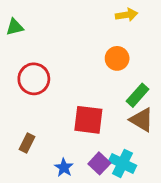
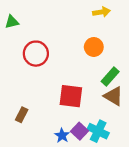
red circle: (34, 79) -> (36, 54), moved
blue star: (64, 168) -> (62, 136), moved

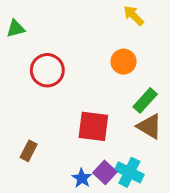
yellow arrow: (101, 12) -> (134, 16), turned -126

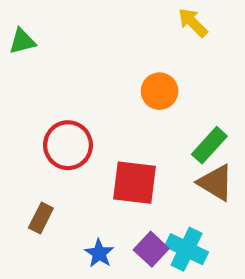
orange circle: (124, 62) -> (159, 91), moved
red circle: (47, 70) -> (68, 145), moved
blue star: (82, 178) -> (99, 253), moved

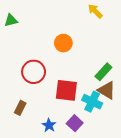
orange circle: (159, 91) -> (63, 43), moved
cyan cross: (187, 249) -> (92, 102), moved

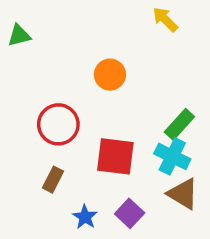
brown triangle: (107, 90) -> (183, 194), moved
cyan cross: (92, 102) -> (172, 156), moved
brown rectangle: (20, 108) -> (53, 180), moved

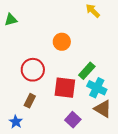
green rectangle: (179, 124) -> (87, 71), moved
blue star: (85, 217) -> (16, 122), moved

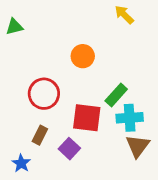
cyan cross: (97, 88) -> (130, 118), turned -30
brown triangle: (103, 109) -> (138, 146), turned 36
purple square: (73, 120) -> (69, 149), moved

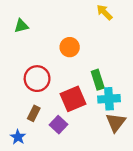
green triangle: (14, 27) -> (21, 26), moved
green rectangle: (116, 95) -> (98, 80), turned -60
red square: (87, 118) -> (73, 99), turned -30

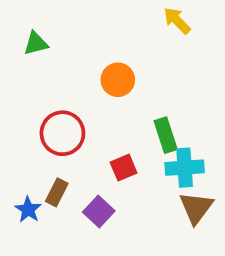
red square: (73, 99) -> (124, 168), size x0.6
blue star: (18, 137) -> (28, 210), moved

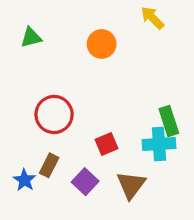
orange circle: (118, 80) -> (102, 44), moved
green rectangle: (166, 135) -> (169, 121), moved
brown triangle: (196, 208) -> (131, 185), moved

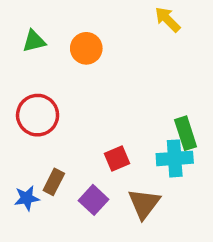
orange circle: (102, 44) -> (86, 48), moved
red circle: (54, 114) -> (38, 115), moved
blue star: (25, 180) -> (27, 198), turned 30

